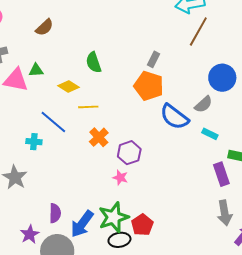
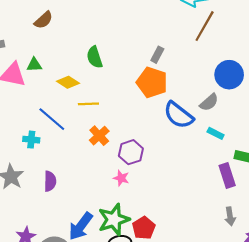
purple semicircle: (55, 213) -> (50, 181), moved
gray arrow: (225, 213) -> (230, 216), size x0.7

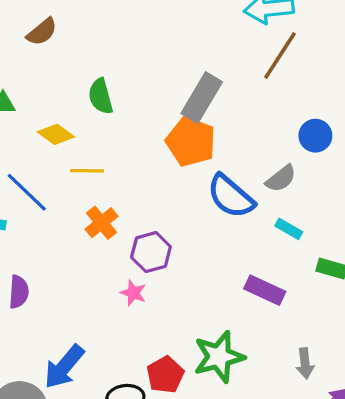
brown semicircle: (43, 20) -> (42, 32), moved
gray rectangle: (157, 55) -> (202, 98), size x1.8
blue circle: (229, 75) -> (315, 136), size x0.7
purple rectangle: (227, 176) -> (265, 290), moved, turned -50
green star: (114, 220) -> (219, 357), moved

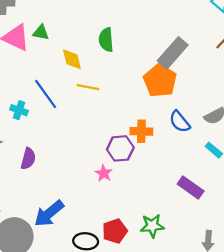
yellow diamond: (56, 134) -> (72, 59), turned 30
blue semicircle: (231, 196) -> (180, 122), size x0.7
orange cross: (101, 223) -> (141, 131), moved, turned 30
green star: (219, 357) -> (152, 226), size x0.7

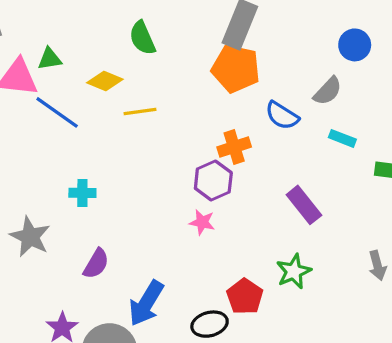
yellow diamond: (72, 59) -> (105, 81), turned -35
blue line: (46, 94) -> (57, 112), moved
cyan cross: (19, 110) -> (82, 193), moved
purple semicircle: (28, 159) -> (96, 264), moved, turned 35
purple rectangle: (191, 187) -> (304, 205), moved, turned 35

